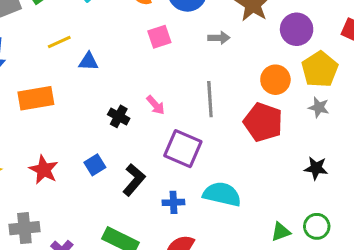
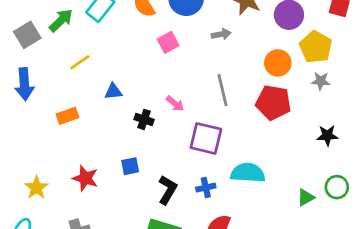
blue triangle: (89, 62) -> (113, 92), moved
orange rectangle: (36, 98) -> (67, 116), size x0.7
blue square: (95, 165) -> (130, 166), turned 30
black L-shape: (134, 180) -> (168, 190), moved

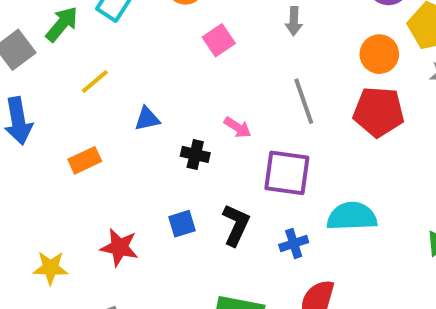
gray arrow: (221, 34) -> (294, 21), turned 108
yellow star: (36, 188) -> (50, 268), turned -30
black L-shape: (168, 190) -> (236, 225), moved

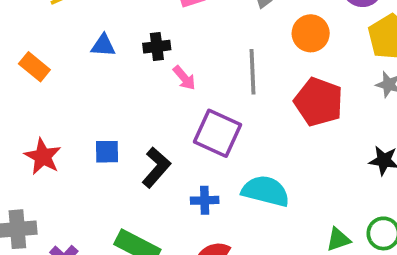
orange circle: (379, 54) -> (311, 33), moved
black cross: (195, 154) -> (157, 47), moved, turned -36
orange rectangle: (85, 160) -> (34, 67), turned 48

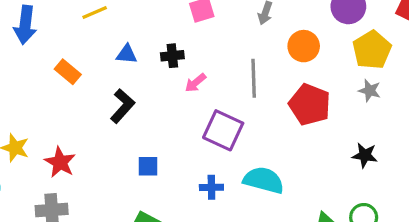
pink arrow: (184, 78) -> (195, 83), turned 90
blue square: (107, 152) -> (148, 166), moved
red star: (43, 157) -> (60, 162), moved
black L-shape: (156, 167) -> (122, 106), moved

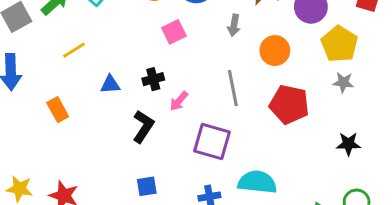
orange rectangle: (68, 72) -> (58, 110), turned 30
black L-shape: (122, 106) -> (143, 126), moved

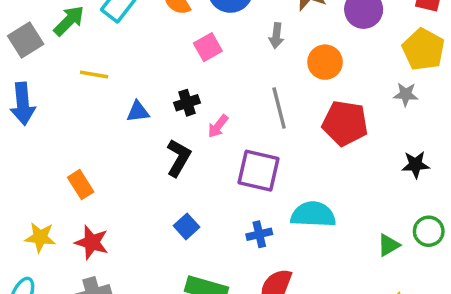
yellow pentagon: (339, 44) -> (423, 49), moved
yellow line: (74, 50) -> (94, 74), turned 45
orange rectangle: (58, 110) -> (81, 185), moved
blue square: (147, 186) -> (186, 226), turned -30

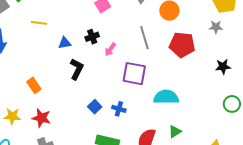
black L-shape: (179, 158) -> (77, 69), moved
blue cross: (259, 234) -> (119, 109), moved, turned 32
green triangle: (389, 245) -> (175, 132), moved

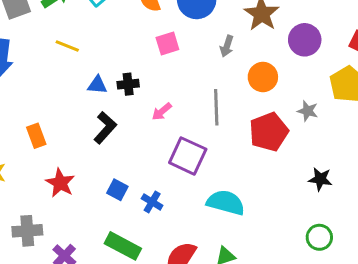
gray star: (216, 27) -> (308, 111), moved
black cross: (92, 37) -> (128, 84), moved
red pentagon: (182, 45) -> (269, 132), turned 30
blue square: (95, 107) -> (117, 190), turned -32
red star: (41, 118) -> (60, 183), moved

